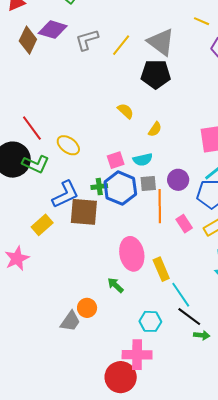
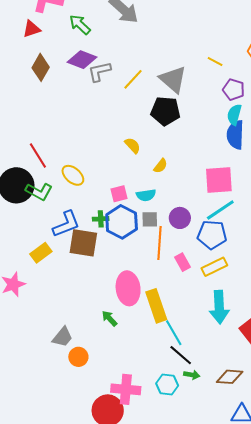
purple diamond: (53, 30) -> (82, 60), moved
yellow rectangle: (161, 269) -> (156, 306), size x1.4
orange circle: (87, 308) -> (78, 357), moved
gray trapezoid: (70, 321) -> (62, 337), moved
cyan hexagon: (150, 321) -> (167, 385), moved

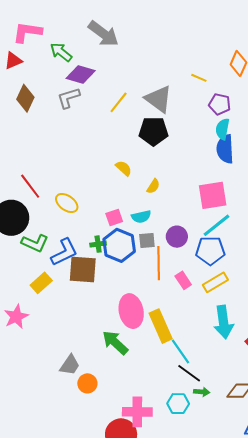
purple diamond: (82, 60) -> (81, 74), moved
gray L-shape: (99, 72) -> (68, 98), moved
green L-shape: (39, 192) -> (35, 243), moved
green arrow: (109, 318) -> (115, 343), size x1.6

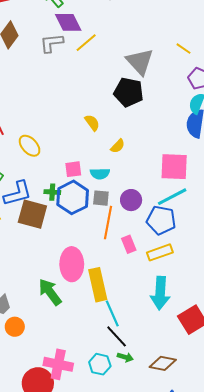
purple diamond: (81, 74) -> (68, 22), turned 36
yellow line: (119, 102) -> (86, 43), moved

